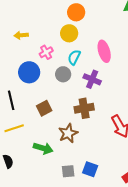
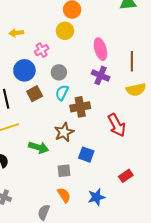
cyan semicircle: (74, 57) -> (62, 93), moved
purple cross: (92, 79) -> (100, 75), moved
brown square: (44, 108) -> (35, 94), moved
blue square: (90, 169) -> (86, 155), moved

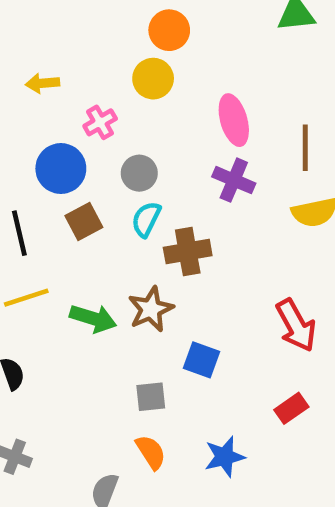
red arrow: (117, 125) -> (296, 325), moved
green arrow: (39, 147) -> (93, 318), moved

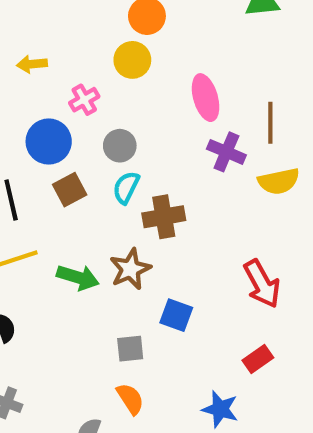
purple cross: (234, 180) -> (226, 152), moved
blue star: (225, 457) -> (220, 409), moved, turned 30

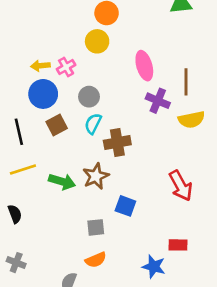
yellow arrow: (32, 64) -> (40, 66), moved
red rectangle: (258, 359) -> (178, 245), moved, turned 36
orange semicircle: (130, 399) -> (96, 260), turned 100

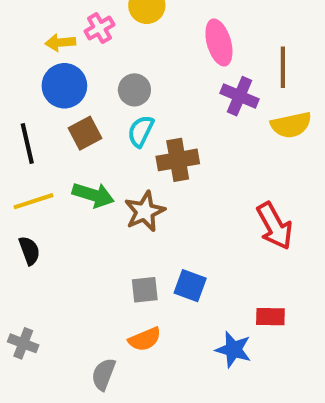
pink cross: (66, 67) -> (99, 28), moved
green arrow: (62, 182) -> (93, 195), moved
blue square: (125, 206) -> (190, 286), moved
black semicircle: (15, 214) -> (29, 251), moved

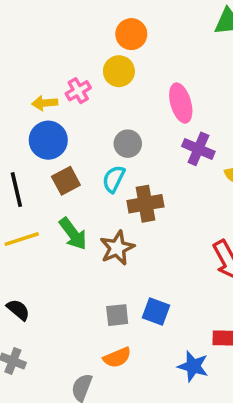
gray circle: (134, 90) -> (128, 144), moved
green arrow: (93, 195) -> (73, 234), turned 36
black semicircle: (29, 251) -> (18, 310), moved, turned -30

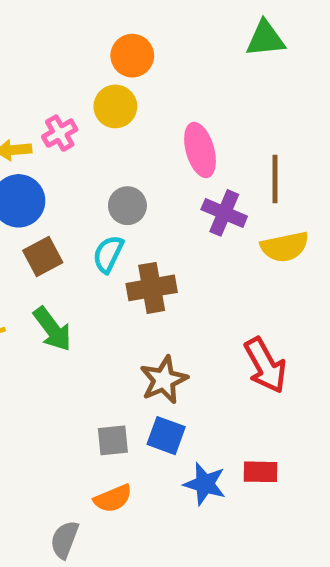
brown star: (117, 248) -> (164, 380), moved
blue star: (193, 366) -> (205, 484), moved

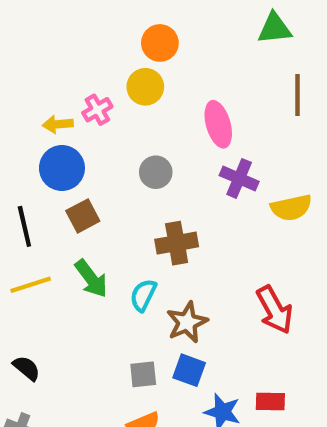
brown line: (275, 179) -> (297, 95), moved
cyan semicircle: (108, 254) -> (143, 295), moved

